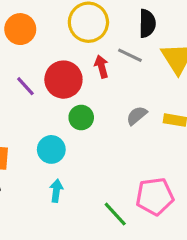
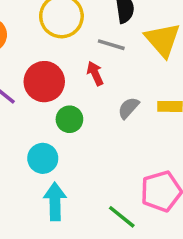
red arrow: (101, 67) -> (95, 73), moved
cyan arrow: (56, 191) -> (55, 202), size x1.5

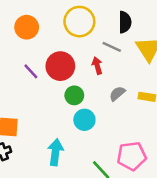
cyan circle: (43, 158) -> (84, 120), moved

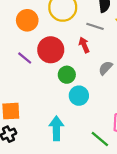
orange circle: (27, 27) -> (27, 20), moved

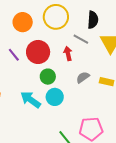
cyan arrow: (56, 128) -> (31, 100), moved, turned -65

